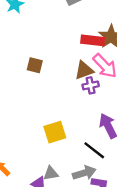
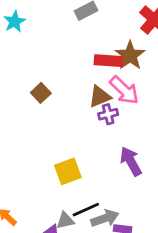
brown square: (35, 65) -> (41, 93), turned 35
black line: (94, 150) -> (86, 210), moved, turned -60

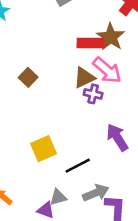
purple cross: (108, 114) -> (93, 94), turned 30
yellow square: (68, 171) -> (43, 149), moved
black line: (86, 210) -> (78, 166), moved

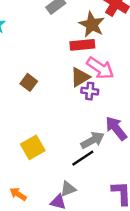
brown star: (111, 37) -> (92, 24), moved
yellow square: (43, 149) -> (33, 147), moved
gray arrow: (96, 193) -> (92, 140), moved

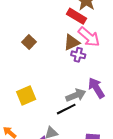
red rectangle: (82, 45) -> (77, 16), turned 30

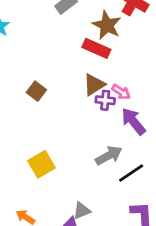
pink arrow: (89, 37) -> (121, 92), moved, size x0.6
purple arrow: (96, 88) -> (133, 121), moved
black line: (66, 109) -> (131, 173), moved

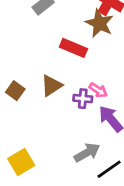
brown star: (107, 25) -> (99, 23), moved
brown triangle: (94, 85) -> (51, 85), moved

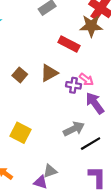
brown star: (99, 23) -> (91, 26), turned -30
yellow square: (21, 162) -> (20, 133), turned -36

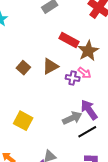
brown star: (91, 26) -> (88, 51), moved, turned -30
purple arrow: (95, 103) -> (89, 110), moved

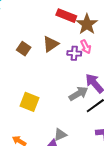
pink arrow: (84, 73) -> (86, 47), turned 32

